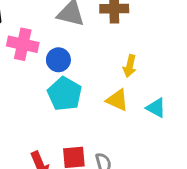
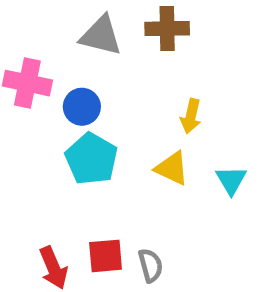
cyan triangle: (156, 108) -> (231, 180), turned 30

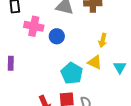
cyan pentagon: (91, 159) -> (72, 73), moved

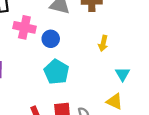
yellow triangle: (95, 62) -> (115, 101), moved
cyan pentagon: (72, 73) -> (56, 72), moved

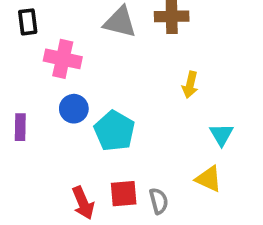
blue circle: (51, 39) -> (74, 109), moved

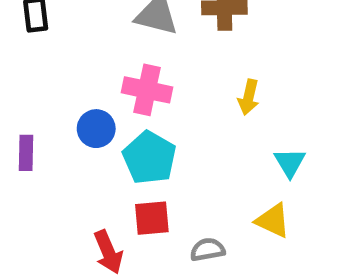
pink cross: (63, 59) -> (147, 90), moved
red square: (124, 194) -> (152, 218), moved
gray semicircle: (159, 201) -> (207, 250), turned -85

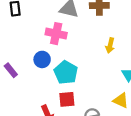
pink cross: (147, 90) -> (56, 34), moved
purple rectangle: (26, 153) -> (11, 70), turned -40

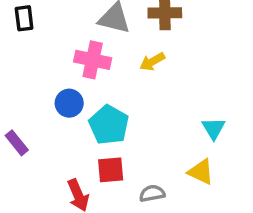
yellow arrow: (110, 45) -> (152, 62), moved, turned 48
purple rectangle: (11, 70) -> (17, 143), moved

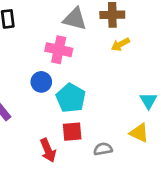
yellow arrow: (152, 62) -> (120, 44), moved

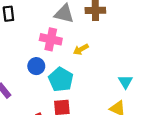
yellow arrow: (120, 44) -> (81, 49), moved

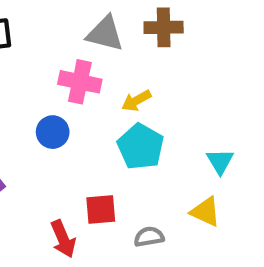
cyan pentagon: (61, 79) -> (141, 147), moved

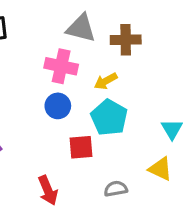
brown cross: (164, 27) -> (126, 40), moved
blue circle: (53, 132) -> (58, 106), moved
red square: (101, 210) -> (81, 147), moved

